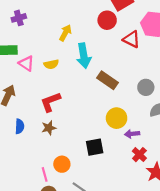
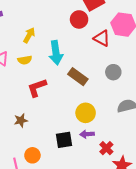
yellow arrow: (65, 33) -> (29, 35), moved
gray circle: (146, 87) -> (113, 72), moved
red L-shape: (51, 102) -> (37, 88), moved
purple arrow: (132, 134) -> (87, 134), moved

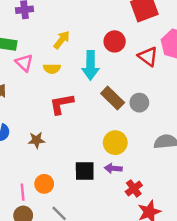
red circle: (79, 19) -> (115, 41), moved
gray circle: (113, 72) -> (139, 103), moved

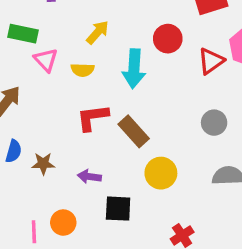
red triangle: (148, 56) -> (211, 61), turned 45
brown rectangle: (113, 98) -> (134, 131), moved
gray circle: (139, 103) -> (214, 123), moved
brown star: (37, 140) -> (43, 164), moved
purple arrow: (113, 168) -> (89, 177), moved

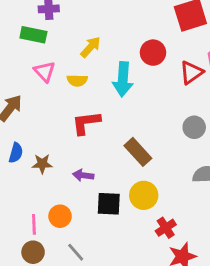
green rectangle: (23, 34) -> (33, 35), moved
brown rectangle: (134, 131) -> (138, 152), moved
yellow circle: (161, 173) -> (144, 195), moved

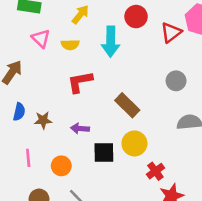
pink line: (34, 224) -> (28, 158), moved

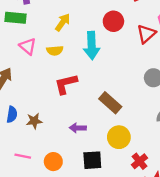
purple arrow: (80, 129) -> (78, 128), moved
black square: (104, 153) -> (92, 160), moved
pink line: (28, 158) -> (23, 156), turned -70

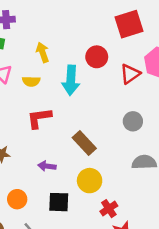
yellow arrow: (63, 22) -> (43, 52), turned -60

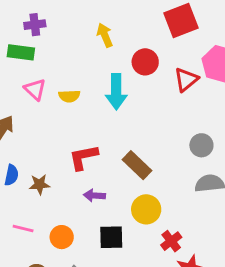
yellow arrow: (43, 52) -> (105, 35), moved
red L-shape: (39, 118) -> (83, 157), moved
gray circle: (133, 121) -> (201, 145), moved

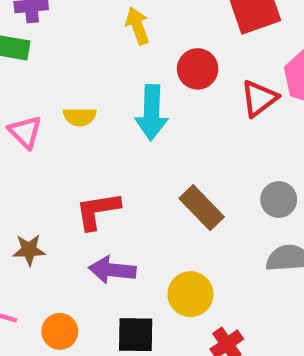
pink triangle: (35, 89) -> (25, 132), moved
brown rectangle: (137, 165) -> (202, 208), moved
purple arrow: (94, 196) -> (112, 270), size x1.4

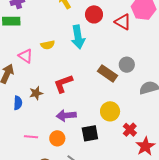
red triangle: (259, 98) -> (123, 22), turned -42
gray circle: (279, 200) -> (127, 65), moved
brown star: (29, 250) -> (36, 93), moved
purple arrow: (112, 270) -> (66, 115), moved

